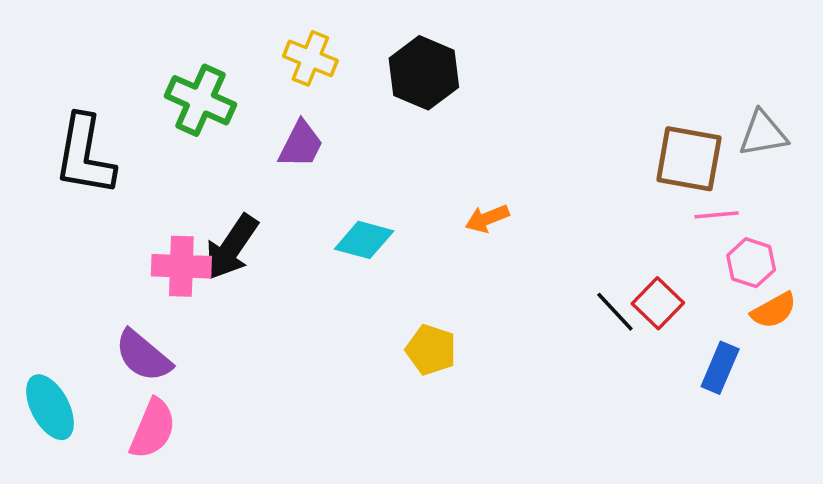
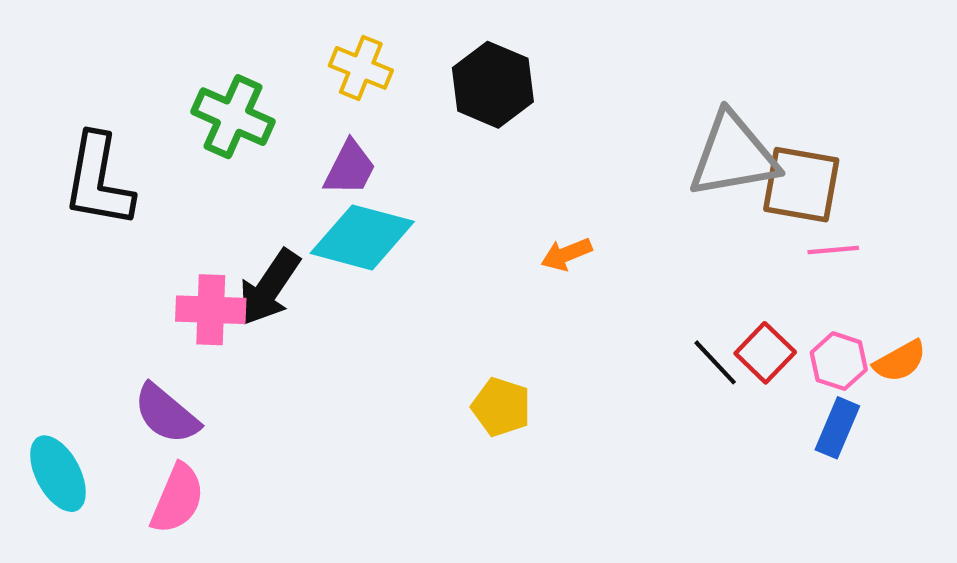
gray triangle: (763, 134) -> (733, 155), moved, size x1.6
cyan diamond: (364, 240) -> (362, 237), moved, size x1.5
pink hexagon: (751, 263) -> (839, 361), moved

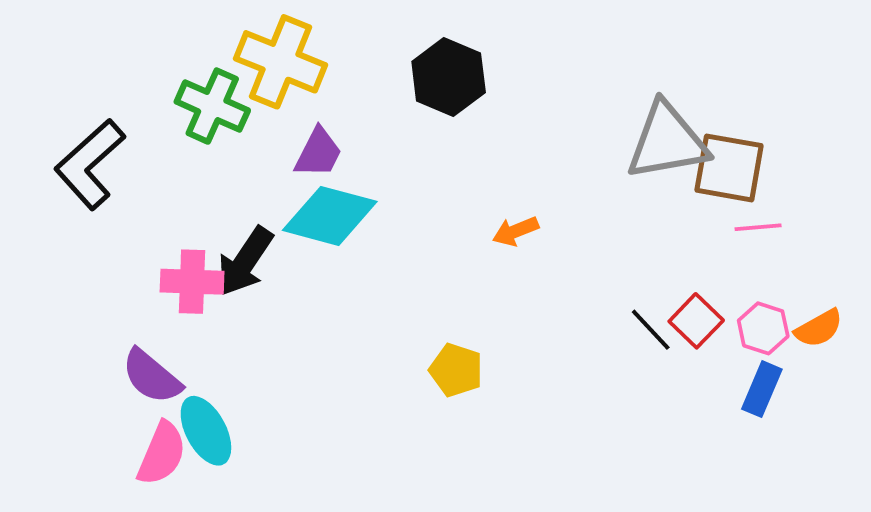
yellow cross: (361, 68) -> (280, 62), moved, size x1.6
black L-shape: (98, 180) -> (90, 164), turned 38
cyan ellipse: (58, 474) -> (206, 431), moved

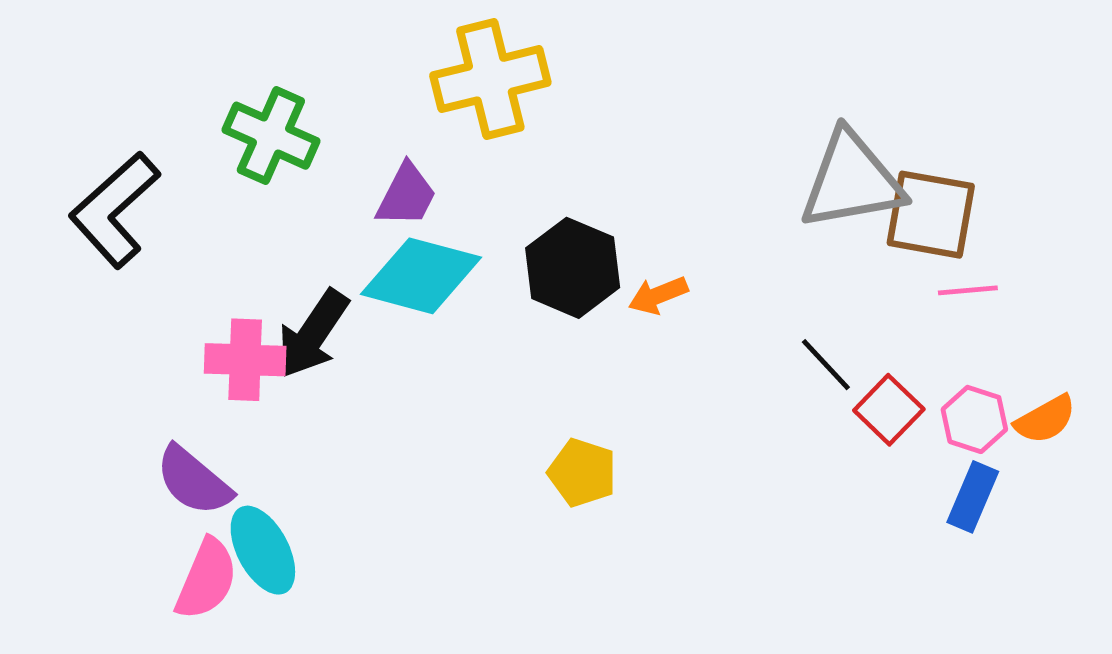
yellow cross: (280, 62) -> (490, 79), moved, turned -36
black hexagon: (449, 77) -> (573, 268), moved
black line: (651, 330) -> (826, 365), moved

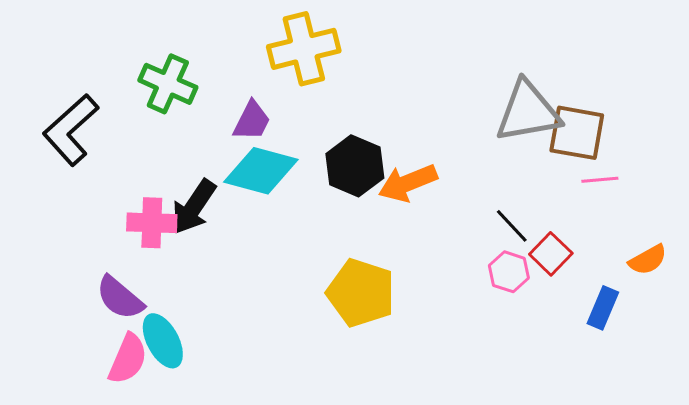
orange arrow: (658, 295) -> (408, 183), size x1.6
pink hexagon: (974, 419) -> (509, 272), moved
yellow pentagon: (582, 473) -> (361, 293), size x1.6

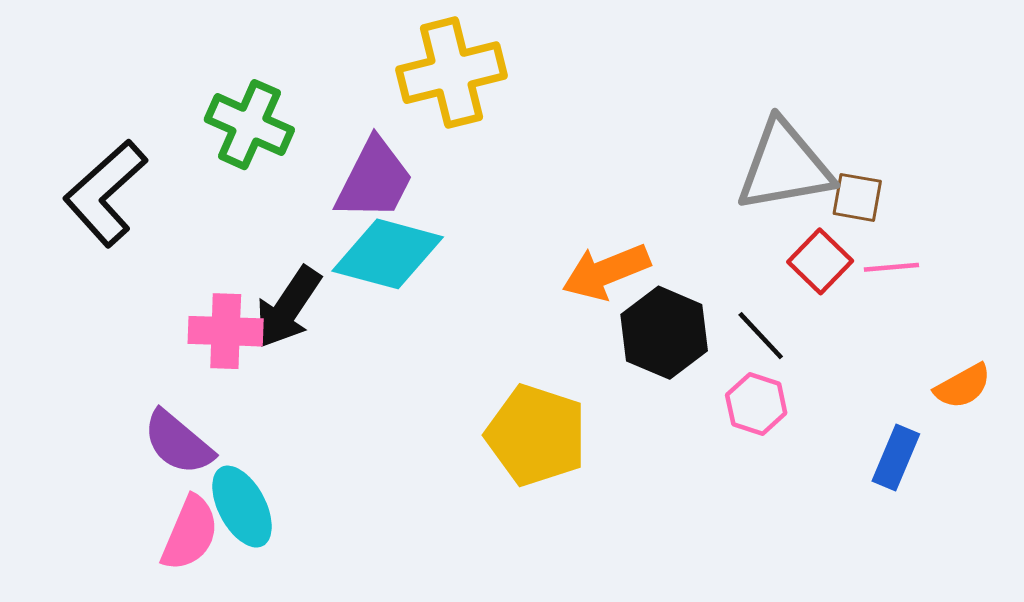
purple trapezoid: (252, 121) -> (374, 180), size x1.4
brown square: (577, 133) -> (857, 197), size x0.6
black hexagon: (355, 166) -> (664, 333), moved
red square: (551, 254) -> (820, 261), moved

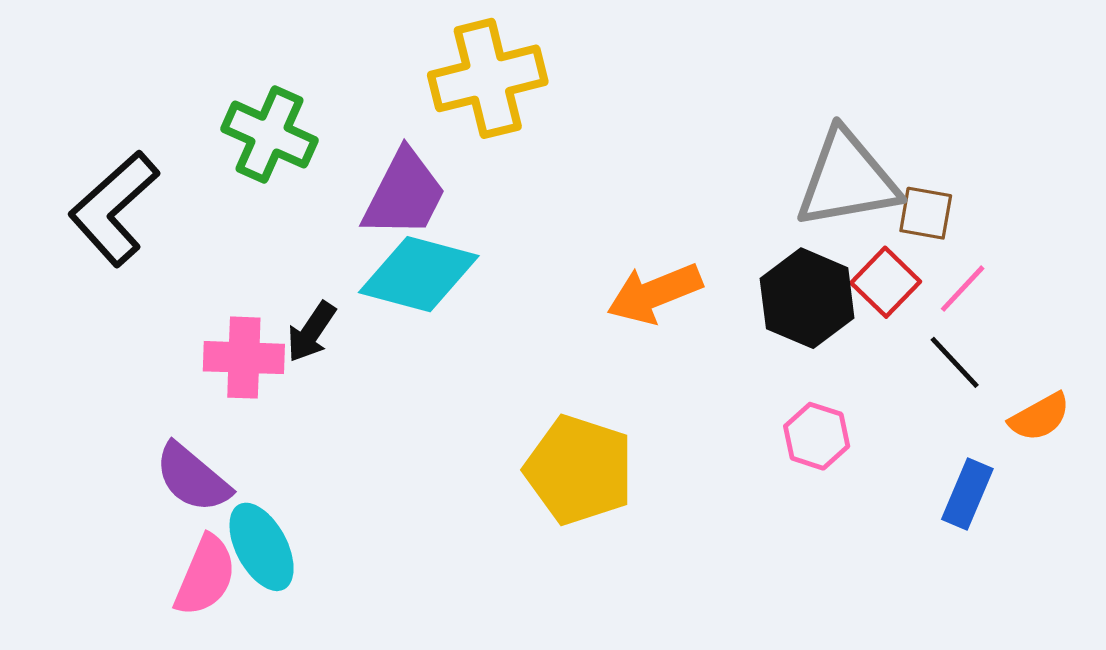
pink line: (891, 267) -> (963, 289), turned -42
black arrow: (288, 307) -> (311, 332), size x0.7
black hexagon: (664, 333) -> (807, 298), moved
black line: (761, 336) -> (955, 362), moved

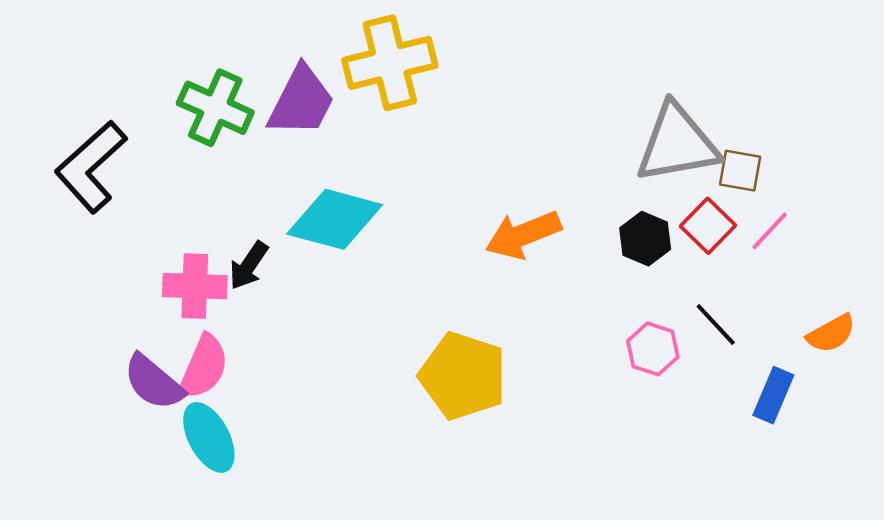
purple trapezoid: (404, 194) -> (301, 101), moved
black hexagon: (807, 298) -> (645, 239), size x0.7
black line: (955, 362) -> (716, 325), moved
pink semicircle: (205, 576) -> (204, 367), moved

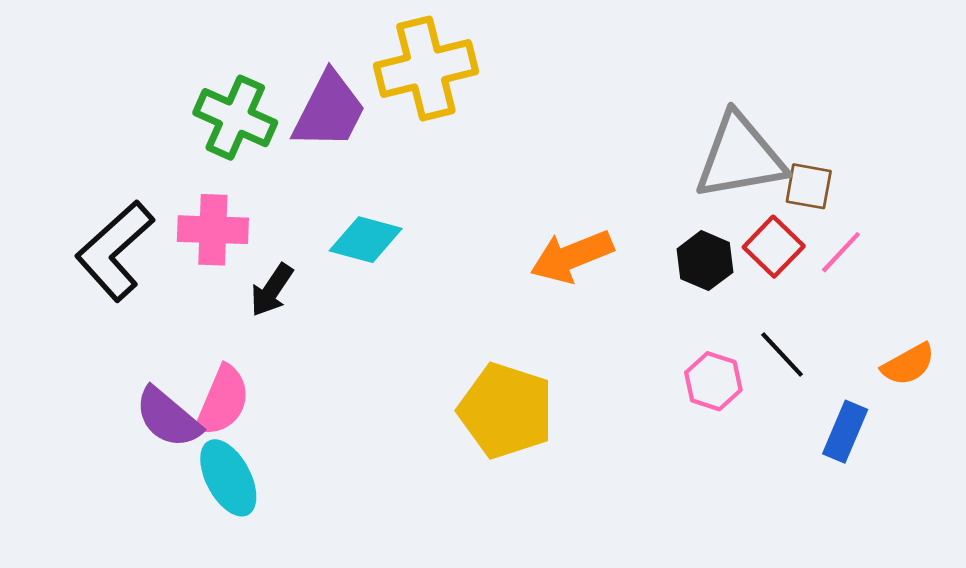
black L-shape: (91, 167) -> (115, 251), moved
cyan diamond: (335, 219) -> (366, 240), size x0.7
pink cross: (195, 286) -> (213, 230), moved

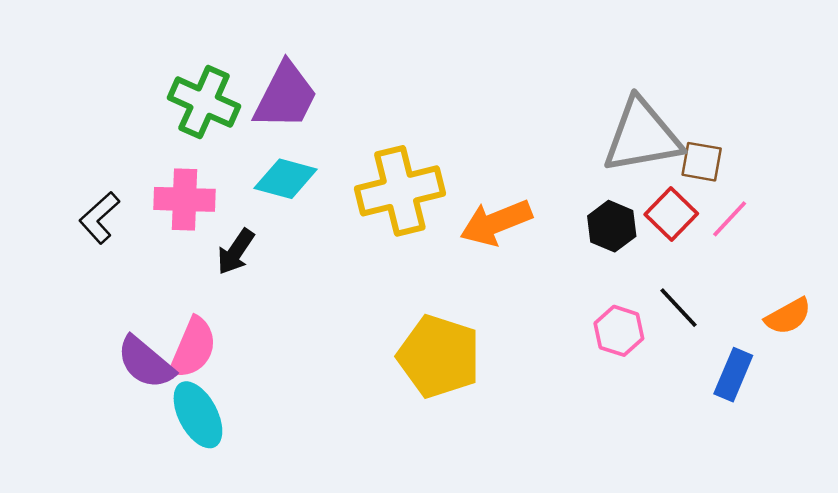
yellow cross: (426, 69) -> (400, 191), moved
cyan diamond: (366, 240) -> (286, 179), moved
black L-shape: (115, 251) -> (99, 218), size x0.6

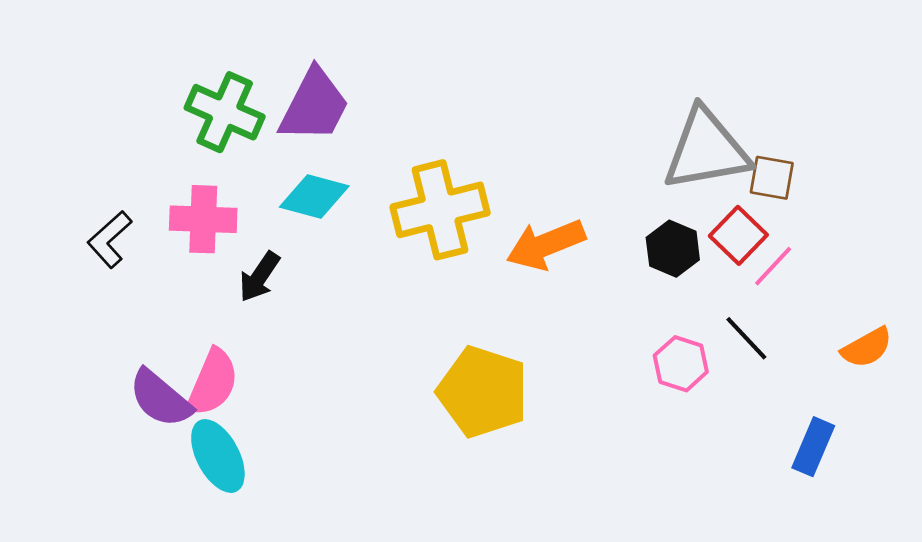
pink line: (730, 219) -> (773, 266), moved
blue rectangle: (733, 375) -> (813, 447), moved

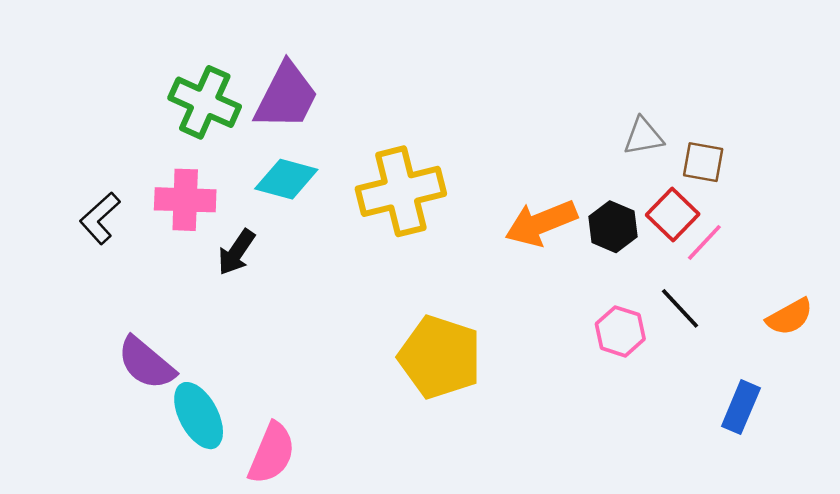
gray triangle: (706, 150) -> (643, 136), size x0.5
orange arrow: (546, 245) -> (541, 223), moved
pink semicircle: (213, 382) -> (272, 453), moved

